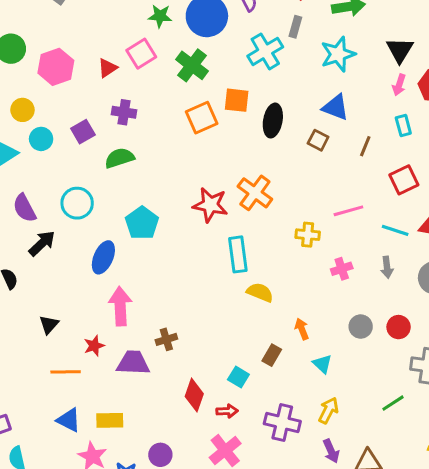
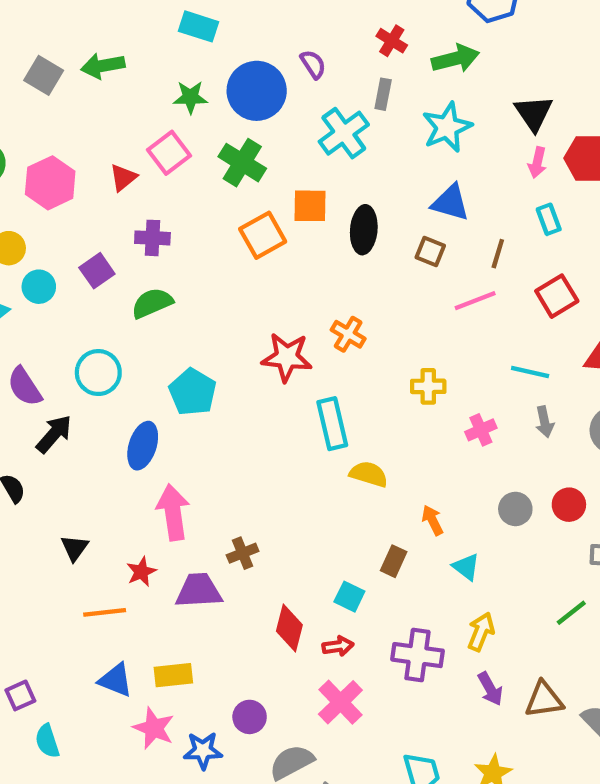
orange cross: (255, 193) -> (348, 334), size x0.7
pink line: (348, 211) -> (475, 301), moved
cyan line: (395, 230) -> (530, 372), moved

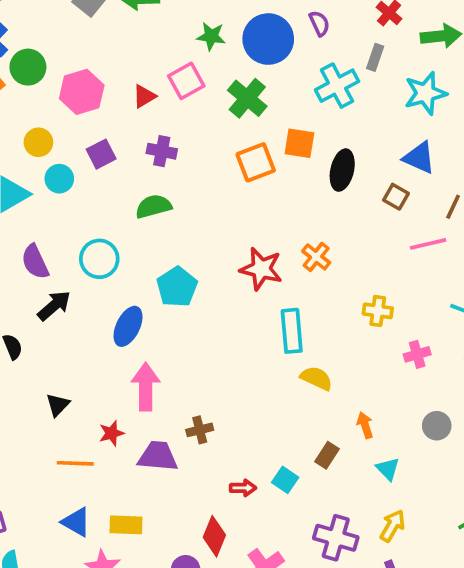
purple square: (97, 271) -> (101, 154), moved
red diamond: (289, 628) -> (214, 536), moved
red arrow: (338, 646) -> (243, 488), moved

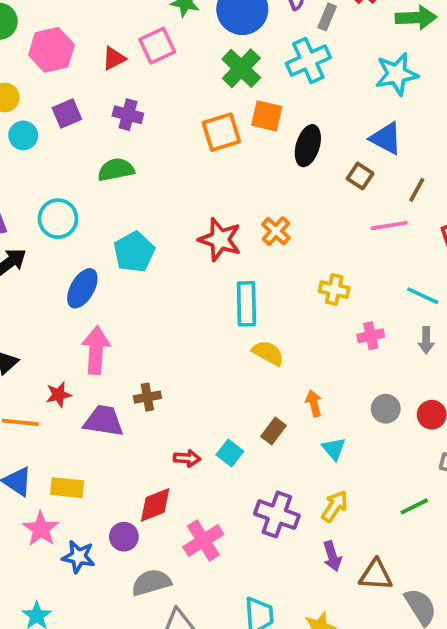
gray rectangle: (375, 57) -> (327, 17), moved
green cross: (247, 98) -> (241, 68), moved
red diamond: (214, 536) -> (155, 505), turned 42

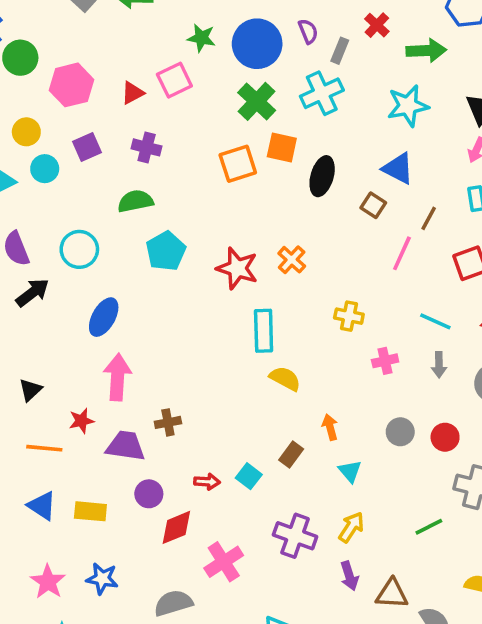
pink line: (389, 226) -> (402, 253), turned -56
cyan pentagon: (134, 252) -> (166, 251), moved
pink star: (41, 529) -> (48, 582), moved
purple circle: (124, 537) -> (149, 494), moved

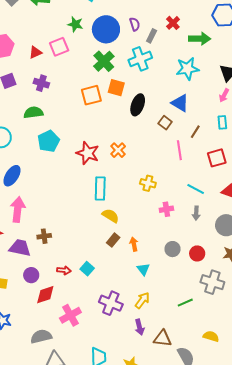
pink line: (402, 253) -> (179, 150), turned -36
brown rectangle: (291, 454) -> (113, 240), moved

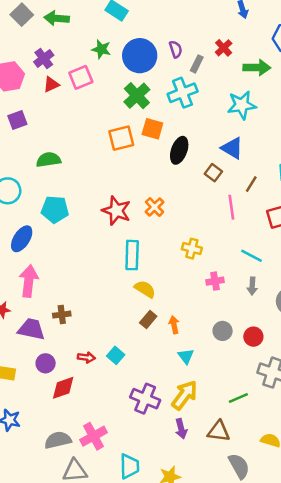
purple cross: (41, 83) -> (44, 58), moved, turned 35
cyan pentagon: (49, 141) -> (55, 209), moved, turned 30
yellow arrow: (142, 300) -> (185, 395), size x1.4
pink cross: (70, 315) -> (93, 436), moved
brown triangle: (163, 338) -> (219, 431), moved

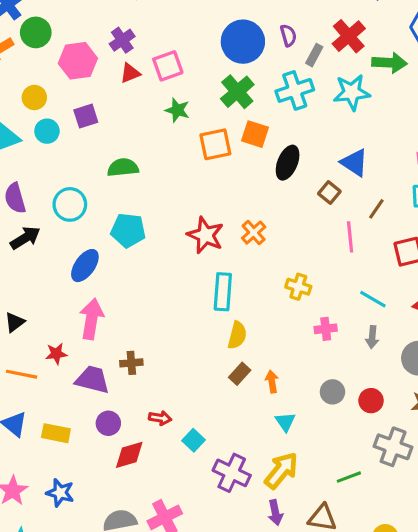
red cross: (224, 48) -> (349, 36), size x1.5
green star: (101, 49) -> (177, 110), moved
cyan star: (242, 105) -> (352, 92), moved
yellow semicircle: (145, 289) -> (237, 335), turned 70
cyan square: (116, 355) -> (193, 440), moved

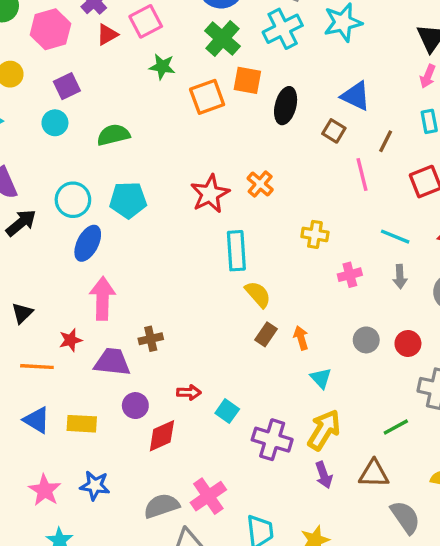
cyan circle: (47, 131) -> (55, 123), moved
cyan circle: (70, 204) -> (73, 200), moved
red star: (205, 235) -> (210, 194), turned 30
yellow semicircle: (237, 335) -> (258, 294), turned -48

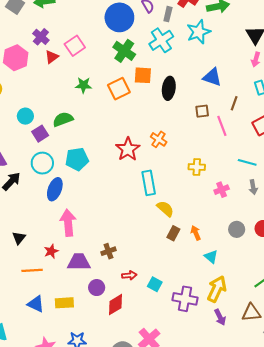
green star: (162, 67) -> (83, 85), moved
purple square: (67, 86) -> (40, 134), moved
brown square: (334, 131) -> (202, 111), moved, turned -32
brown cross: (151, 339) -> (108, 251), moved

